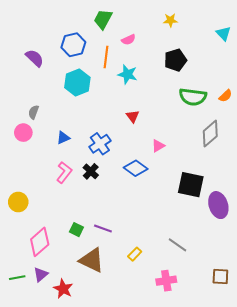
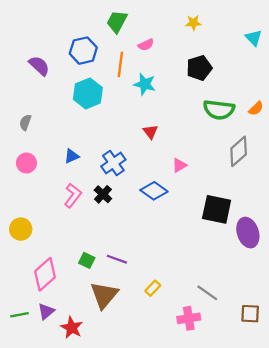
gray semicircle: (34, 112) -> (25, 122), moved
pink circle: (23, 133) -> (26, 163), moved
gray line: (178, 245) -> (207, 293), moved
brown triangle: (92, 260) -> (104, 295), turned 44

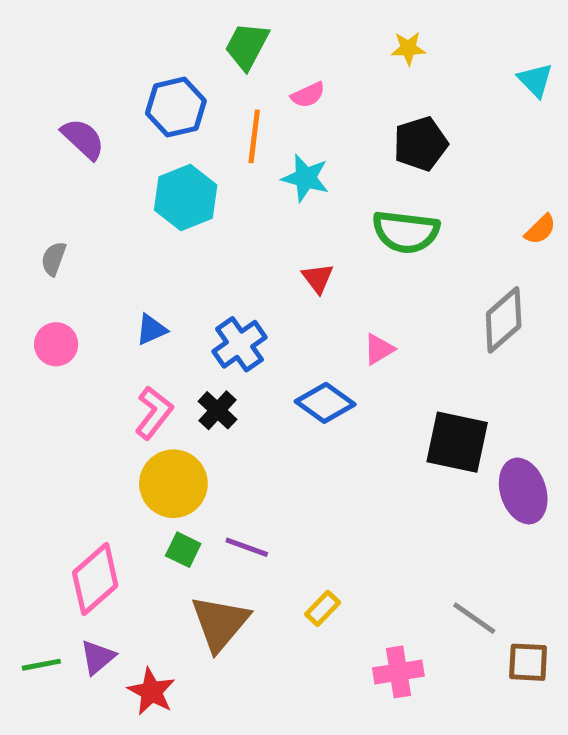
green semicircle: (219, 110) -> (406, 232), moved
yellow circle: (21, 229) -> (173, 484), moved, size x1.4
gray line: (207, 293) -> (474, 618), moved

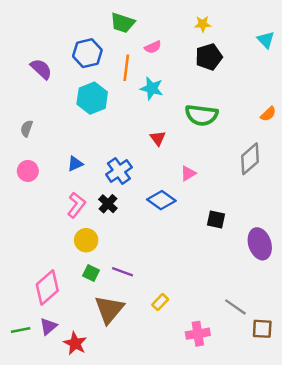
green trapezoid: (247, 46) -> (123, 23), turned -100
black pentagon: (420, 144) -> (209, 57), moved
black square: (457, 442) -> (216, 220), moved, size x0.6
yellow circle: (173, 484) -> (86, 240), size x0.7

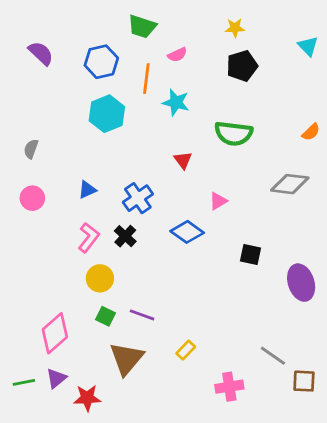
purple semicircle: (41, 69) -> (41, 53), moved
gray diamond: (250, 159) -> (290, 184), turned 48
red star: (75, 343) -> (87, 398), turned -30

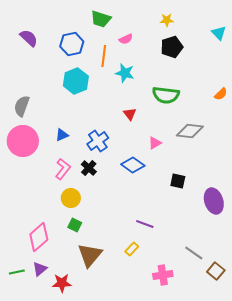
gray semicircle: (31, 149) -> (22, 106), size x1.5
gray diamond: (290, 184) -> (190, 131), moved
pink circle: (32, 198) -> (23, 141), size x1.8
purple line: (142, 315) -> (145, 224), moved
brown square: (304, 381) -> (216, 271), turned 36

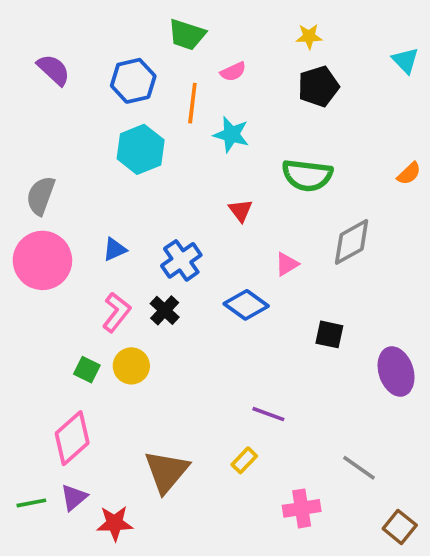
gray diamond: (190, 131) -> (352, 242), turned -36
green square: (75, 225) -> (87, 370), moved
brown square: (216, 271) -> (400, 527), moved

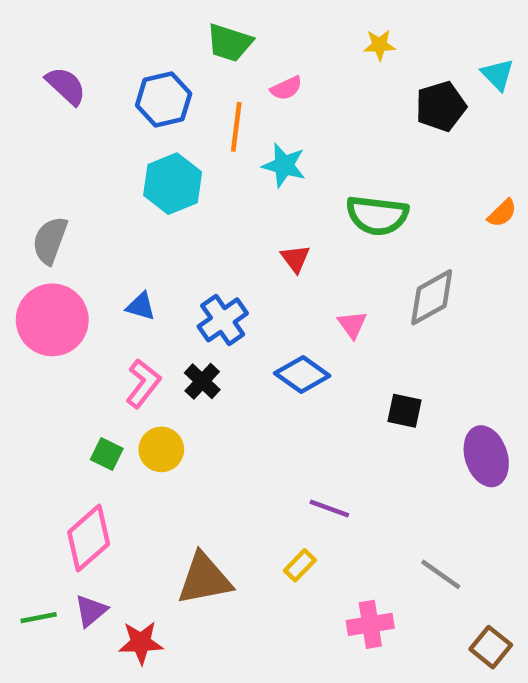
black pentagon: (318, 86) -> (441, 106), moved
blue triangle: (115, 249) -> (141, 306), turned 40
pink triangle: (287, 264) -> (352, 324), turned -35
brown triangle: (167, 471) -> (204, 579), turned 39

